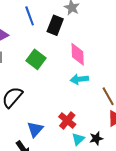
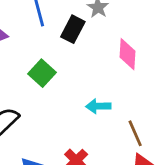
pink diamond: (78, 54) -> (127, 54), moved

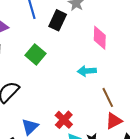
cyan arrow: (98, 106) -> (87, 71), moved

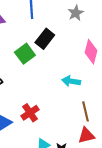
black rectangle: (58, 20) -> (45, 39), moved
red cross: (64, 120) -> (30, 113), moved

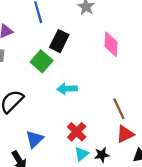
cyan arrow: (71, 81) -> (67, 89), moved
red cross: (30, 113) -> (77, 132), moved

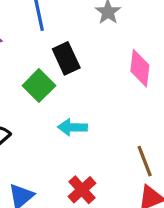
black rectangle: (59, 41) -> (66, 58), turned -55

